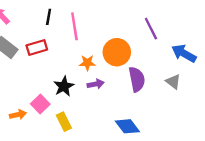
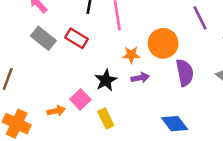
red rectangle: (37, 47) -> (76, 38), turned 48

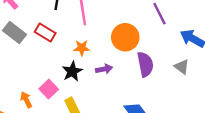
orange star: (131, 55) -> (82, 48), moved
orange arrow: (56, 111) -> (26, 100), turned -105

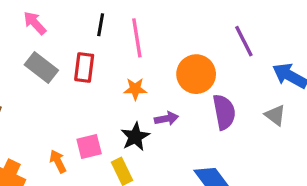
red rectangle: (45, 33) -> (84, 68), turned 66
black star: (72, 71) -> (135, 137), moved
pink square: (49, 89) -> (89, 147), turned 30

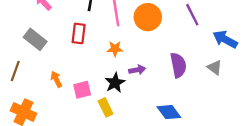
gray rectangle: (41, 68) -> (35, 39), moved
orange circle: (196, 74) -> (148, 17), moved
orange arrow: (58, 161) -> (56, 79), moved

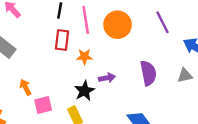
red rectangle: (79, 33) -> (62, 40), moved
gray triangle: (215, 67) -> (185, 75), turned -49
pink square: (82, 90) -> (43, 105), moved

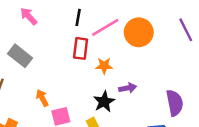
pink line: (86, 20) -> (105, 27), turned 68
purple semicircle: (148, 73) -> (175, 103), moved

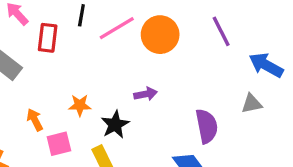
red rectangle: (81, 48) -> (48, 38), moved
orange star: (104, 66) -> (80, 105), moved
purple arrow: (128, 88) -> (146, 94), moved

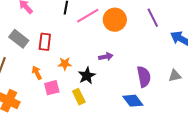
red rectangle: (48, 38) -> (45, 42), moved
gray triangle: (252, 104) -> (175, 76), moved

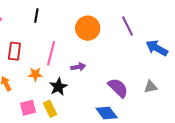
pink line: (88, 16) -> (51, 53), moved, turned -45
purple semicircle: (144, 77) -> (118, 88), turned -35
pink square: (52, 88) -> (28, 108), moved

